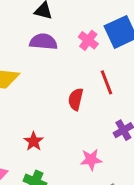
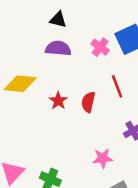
red star: (34, 141) -> (58, 101), moved

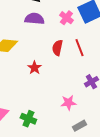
red star: (58, 101) -> (34, 68), moved
red semicircle: (88, 102) -> (57, 48), moved

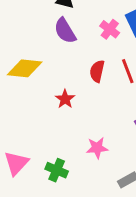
purple semicircle: (34, 19) -> (65, 31), turned -126
pink star: (68, 103) -> (97, 148), moved

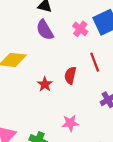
red semicircle: (97, 71) -> (70, 75), moved

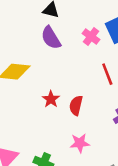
red semicircle: (70, 75) -> (76, 105), moved

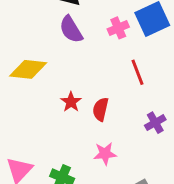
pink cross: (91, 37) -> (118, 28), turned 30

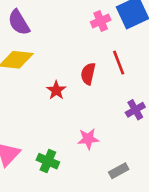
purple semicircle: (71, 29) -> (19, 22), moved
red semicircle: (101, 109) -> (88, 74), moved

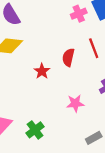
pink star: (88, 139) -> (75, 103), moved
green cross: (48, 161) -> (35, 130), turned 30

